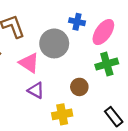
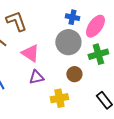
gray circle: (54, 43) -> (68, 42), moved
purple triangle: (36, 90) -> (36, 77), turned -42

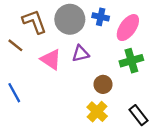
gray circle: (68, 42) -> (70, 19), moved
purple triangle: (36, 77) -> (81, 54), moved
yellow cross: (59, 98) -> (97, 112), moved, turned -36

